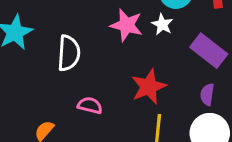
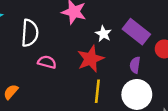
white star: (162, 24) -> (103, 34), moved
pink semicircle: (90, 105) -> (47, 62), moved

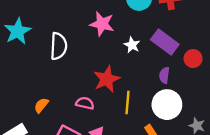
red star: (91, 59) -> (107, 79), moved
pink semicircle: (47, 62) -> (85, 103), moved

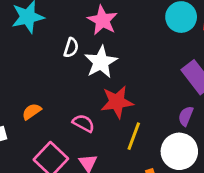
pink star: (102, 24) -> (102, 20), moved
white star: (132, 45) -> (101, 62), moved, size x1.6
white semicircle: (59, 46) -> (71, 48), size x0.6

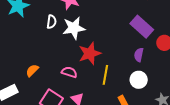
white star: (101, 62) -> (74, 28), turned 30
white circle: (179, 151) -> (139, 80), size x0.7

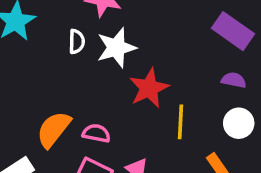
purple semicircle: (139, 55) -> (234, 80), turned 96
orange semicircle: (32, 70) -> (54, 129), size x1.6
pink semicircle: (69, 72) -> (96, 133), moved

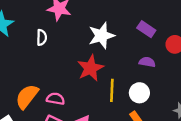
purple rectangle: (233, 31) -> (146, 29), size x0.7
white star: (116, 48) -> (101, 36), moved
white circle: (239, 123) -> (139, 93), moved

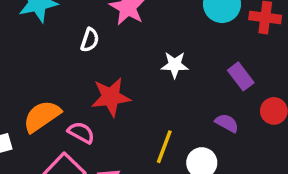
white star: (101, 36) -> (175, 65), size x0.7
red star: (90, 68) -> (111, 97), moved

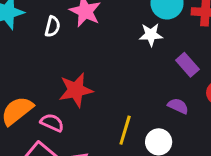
white semicircle: (90, 40) -> (52, 27), moved
white star: (175, 65) -> (151, 35), moved

